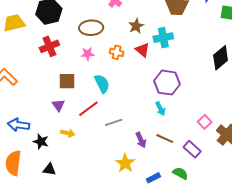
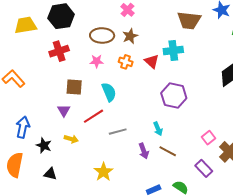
brown star: (136, 26) -> (130, 36), moved
cyan arrow: (160, 109) -> (158, 129), moved
blue arrow: (19, 125) -> (23, 127), turned 90
purple rectangle: (192, 149) -> (204, 168), moved
yellow star: (125, 163) -> (103, 172), moved

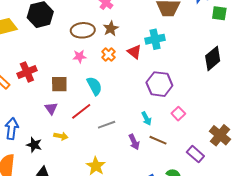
red cross: (59, 51) -> (27, 72), moved
orange cross: (126, 62) -> (108, 55), turned 32
pink square: (209, 138) -> (178, 114), moved

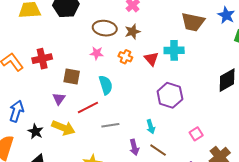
orange cross: (108, 55) -> (125, 57), turned -32
pink square: (178, 114) -> (196, 134), moved
yellow arrow: (61, 136) -> (63, 128), size x1.6

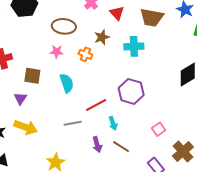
brown star: (133, 32) -> (102, 37), moved
red triangle: (151, 59) -> (117, 13), moved
red line: (88, 107) -> (96, 105), moved

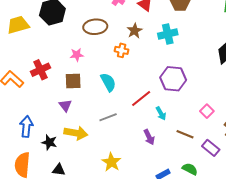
pink star: (57, 52) -> (77, 55), moved
gray line: (73, 123) -> (108, 117), moved
brown line: (121, 147) -> (185, 134), moved

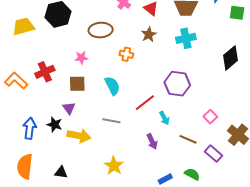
brown star: (135, 31) -> (149, 35), moved
cyan cross: (168, 34) -> (186, 38), moved
gray line: (108, 117) -> (111, 121), turned 30
black star: (49, 142) -> (55, 125), moved

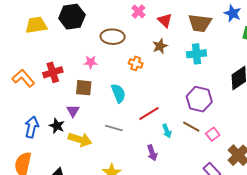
purple hexagon: (177, 84) -> (199, 99), moved
brown line: (188, 139) -> (191, 127), moved

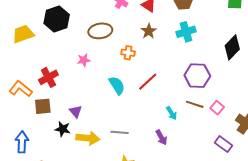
brown square: (84, 88) -> (43, 106), moved
red line: (149, 114) -> (148, 82), moved
blue arrow: (32, 127) -> (22, 142), moved
gray line: (114, 128) -> (119, 132), moved

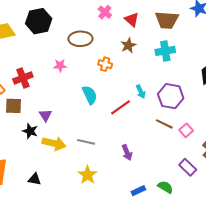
red line: (148, 82) -> (121, 107), moved
cyan arrow: (172, 113) -> (141, 92), moved

